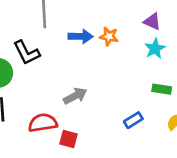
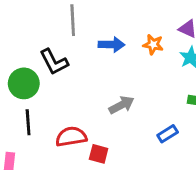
orange star: (109, 36) -> (153, 45), moved
gray arrow: (75, 96) -> (122, 105), moved

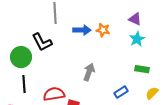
orange star: (153, 45) -> (103, 30), moved
gray arrow: (122, 105) -> (89, 72), turned -42

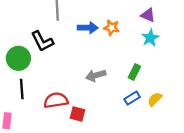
green rectangle: (142, 69) -> (134, 72), moved, turned -72
gray arrow: (89, 72) -> (96, 75), turned -126
yellow semicircle: (152, 93) -> (155, 99), moved

